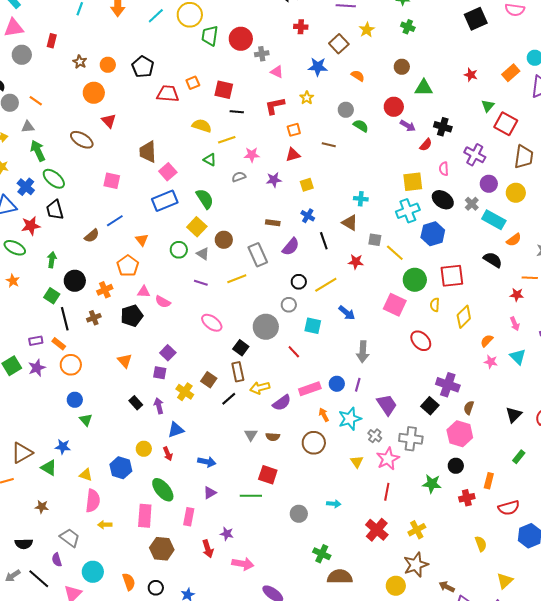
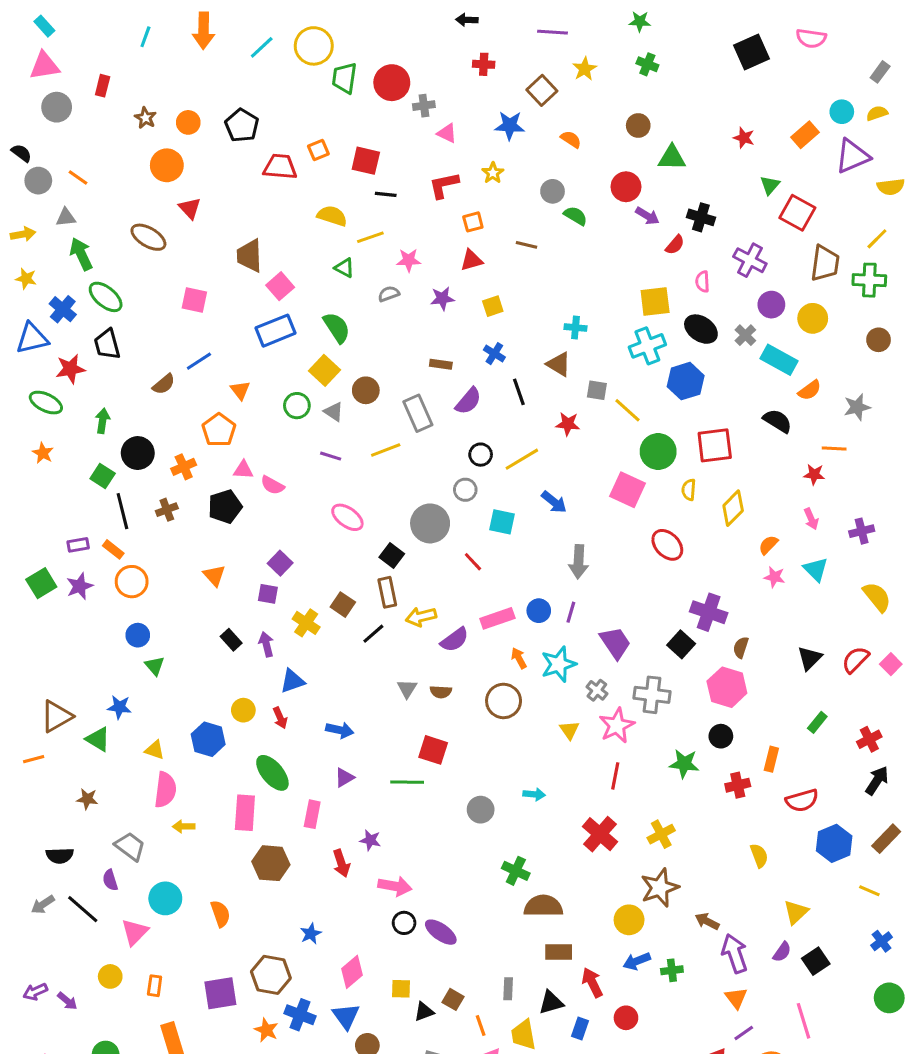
black circle: (156, 588) -> (404, 923), moved

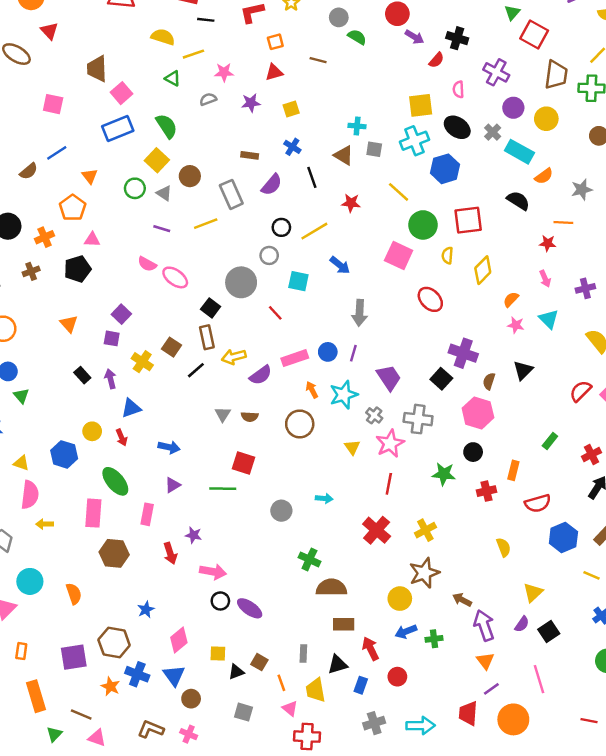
gray square: (597, 390) -> (374, 149), moved
pink semicircle: (272, 485) -> (147, 264), moved
black triangle: (810, 658) -> (523, 370), moved

